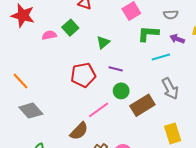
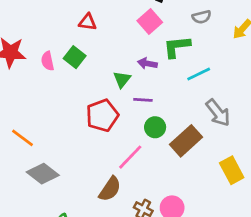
pink semicircle: (49, 35) -> (47, 61), moved, turned -80
purple arrow: (177, 39) -> (147, 63), moved
green triangle: (103, 42) -> (122, 79), moved

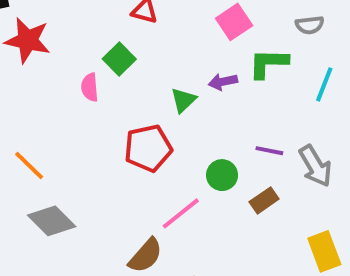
pink semicircle: (47, 61) -> (90, 87), moved
purple arrow: (147, 63) -> (223, 82), turned -30
cyan line: (199, 74) -> (324, 84), moved, turned -50
purple line: (143, 100) -> (269, 151), moved
brown rectangle: (186, 141) -> (264, 200), size x0.6

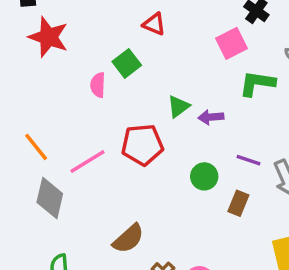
purple arrow: (223, 82) -> (211, 117), moved
brown rectangle: (264, 200) -> (238, 203), turned -40
pink line: (181, 213) -> (87, 162), moved
gray diamond: (52, 221) -> (50, 198), turned 51

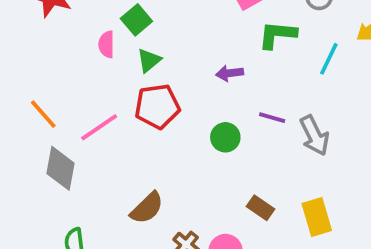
green triangle: (179, 106) -> (149, 60), moved
brown rectangle: (238, 203) -> (261, 208), moved, turned -75

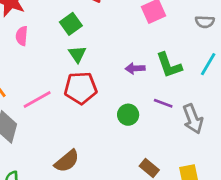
green L-shape: (277, 35) -> (169, 65), moved, turned -120
pink semicircle: (106, 44) -> (22, 36), moved
green triangle: (149, 60) -> (77, 54), turned -30

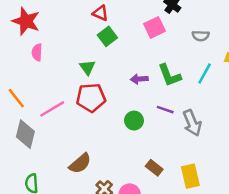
green square: (71, 24) -> (107, 36), moved

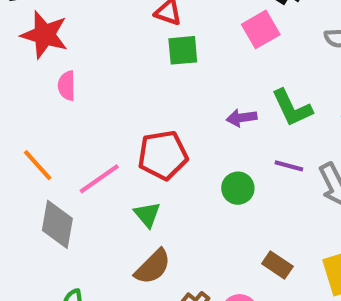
green square: (107, 36) -> (183, 50), turned 36
green triangle: (87, 67) -> (147, 215), moved

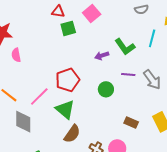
pink square: (261, 29) -> (92, 14), moved
green triangle: (147, 215) -> (65, 109), size x1.5

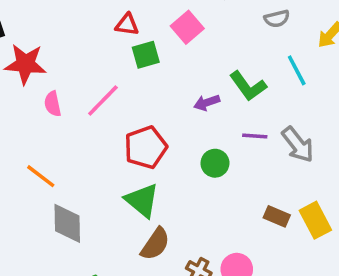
cyan line: (152, 38) -> (297, 70), turned -42
pink line: (39, 97) -> (103, 101), moved
brown rectangle: (131, 123) -> (277, 216), moved

